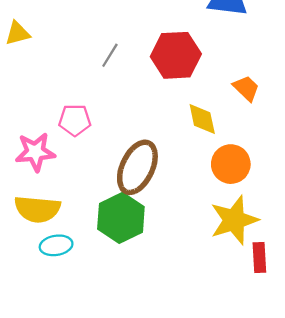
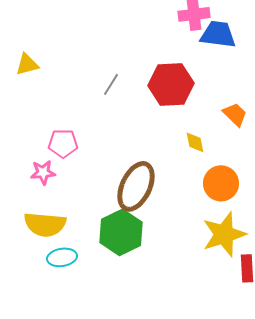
yellow diamond: (202, 119) -> (195, 142), size x0.7
pink pentagon: (75, 120) -> (63, 143), moved
pink star: (35, 152) -> (43, 172), size x0.7

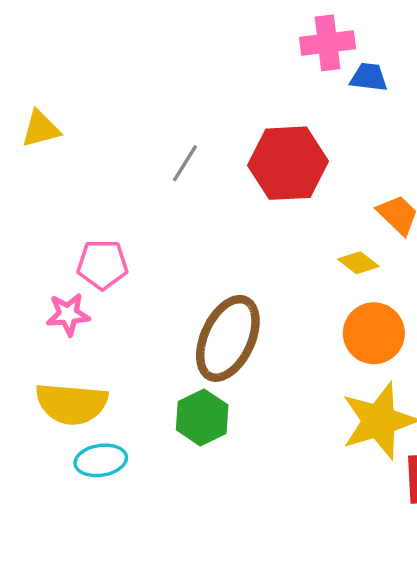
blue trapezoid: (218, 34) -> (369, 77), size x0.6
yellow diamond: (195, 142) -> (358, 263), moved, turned -40
green hexagon: (121, 232) -> (202, 417), size x0.7

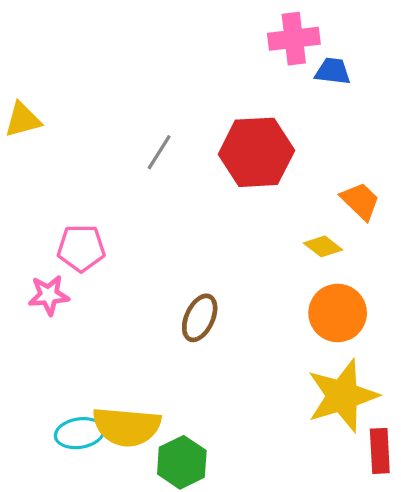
brown ellipse: (228, 338) -> (200, 318), size x0.6
yellow semicircle: (72, 404) -> (127, 427), moved
green hexagon: (202, 417) -> (182, 462), moved

